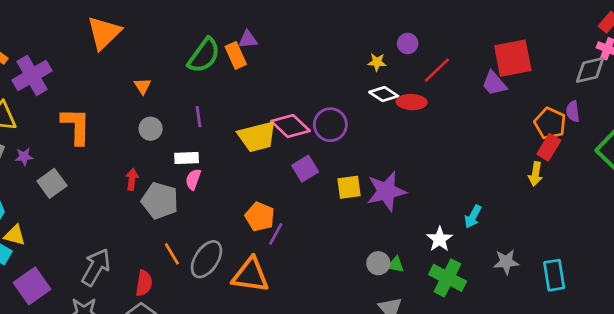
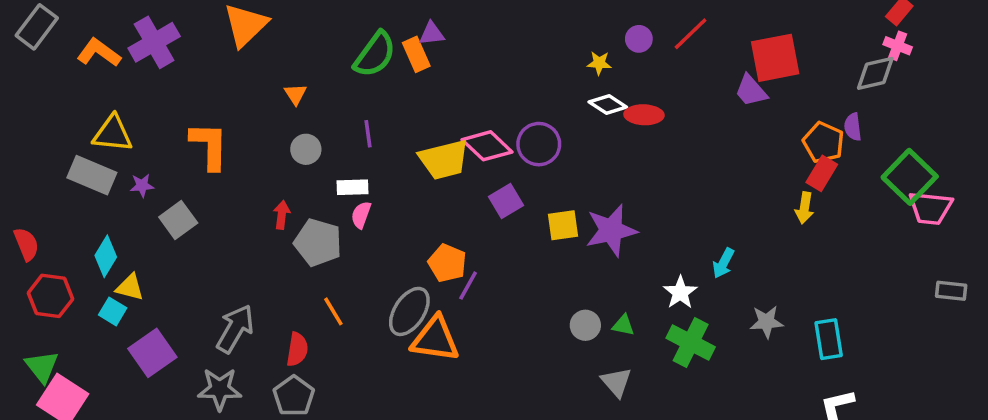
red line: (437, 70) -> (691, 34), moved
purple cross: (32, 75) -> (154, 42), moved
gray ellipse: (206, 259) -> (409, 311), moved
gray circle: (378, 263) -> (585, 325), moved

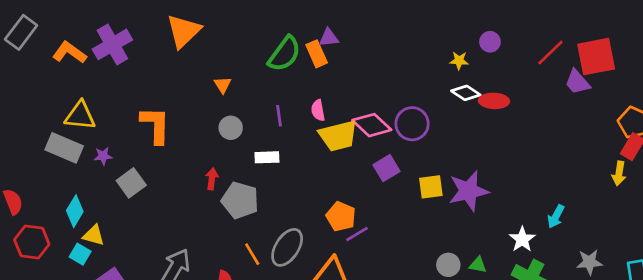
red line: (691, 34) -> (550, 53), moved
pink semicircle: (361, 215) -> (318, 110), moved, turned -30
purple line: (468, 286) -> (357, 234), turned 30
gray ellipse: (409, 311) -> (287, 247), moved

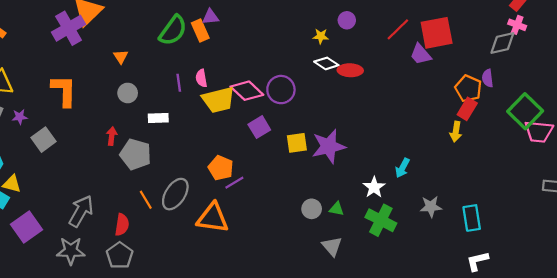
purple cross: (112, 44) -> (69, 28), moved
purple line: (279, 116) -> (179, 83), moved

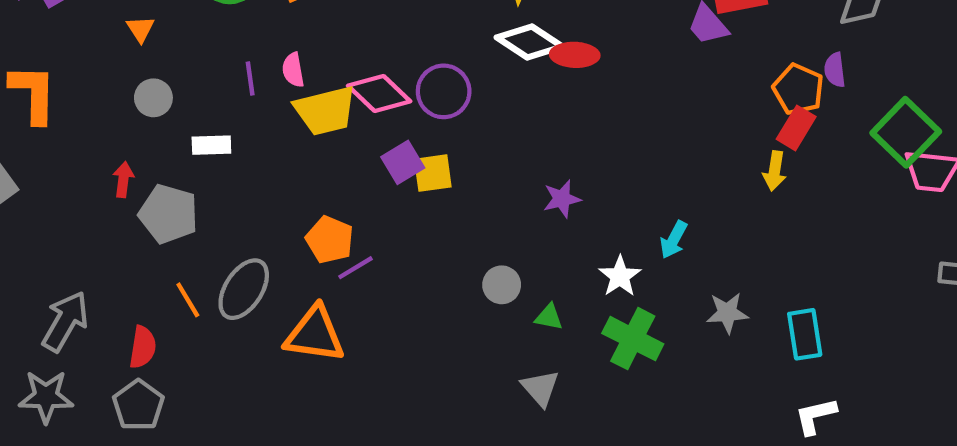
white diamond: (326, 63) -> (530, 42), size x1.4
yellow square: (297, 143) -> (433, 173), moved
purple star: (329, 146) -> (562, 199), moved, size x0.6
gray circle: (312, 209) -> (502, 285), moved

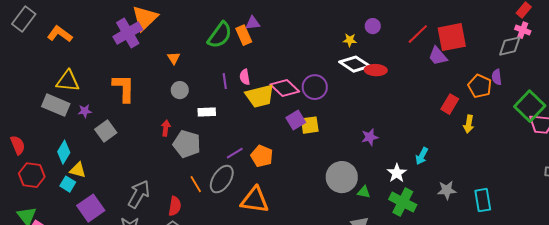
red rectangle: (796, 128) -> (450, 104), moved
purple line: (355, 268) -> (235, 153), moved
gray circle: (502, 285) -> (342, 177), size x1.8

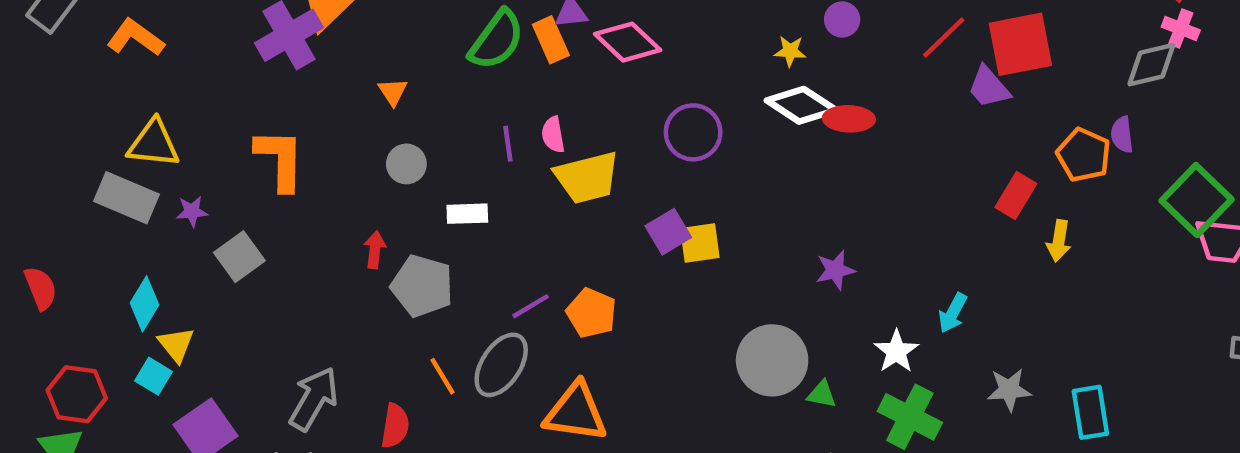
purple circle: (315, 87) -> (693, 132), moved
pink diamond: (285, 88) -> (628, 42), moved
yellow triangle: (78, 170) -> (176, 345), turned 36
red hexagon: (32, 175) -> (77, 394), moved

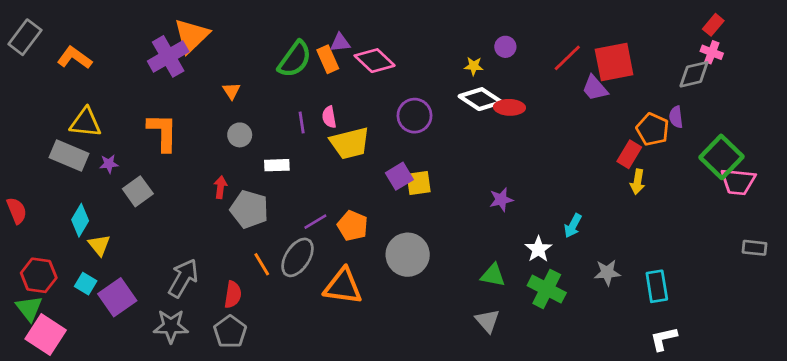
red rectangle: (1016, 196) -> (629, 154), moved
gray circle: (772, 360) -> (408, 255), moved
cyan square: (154, 376) -> (86, 284), moved
green triangle: (822, 394) -> (493, 275), size x1.4

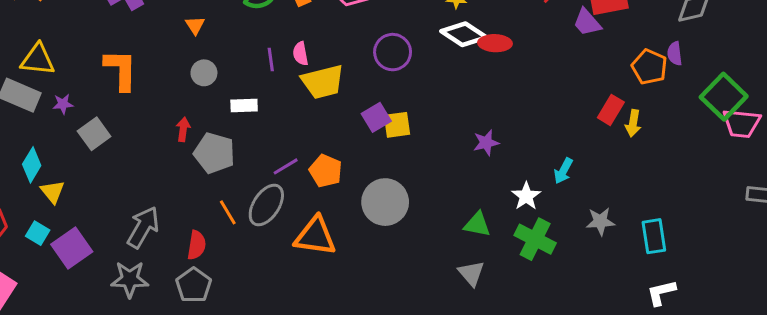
red rectangle: (629, 154) -> (611, 110), moved

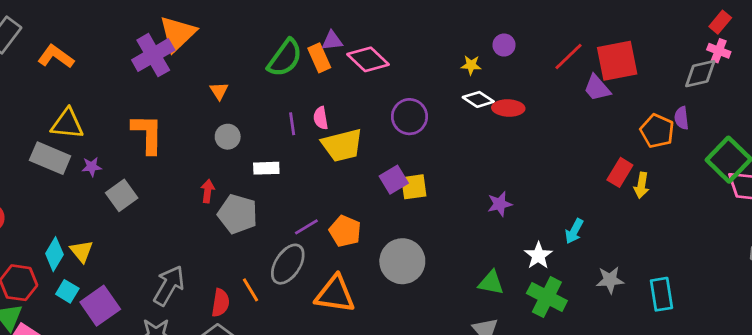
white diamond: (464, 34) -> (478, 99), size x0.7
cyan diamond: (32, 165) -> (54, 254), moved
orange line: (228, 212) -> (251, 290), moved

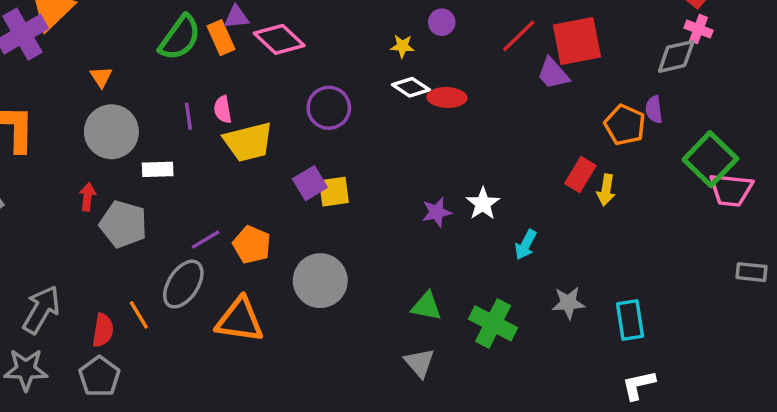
gray circle: (228, 137) -> (111, 132), size x1.8
white star: (538, 256) -> (483, 204), moved

